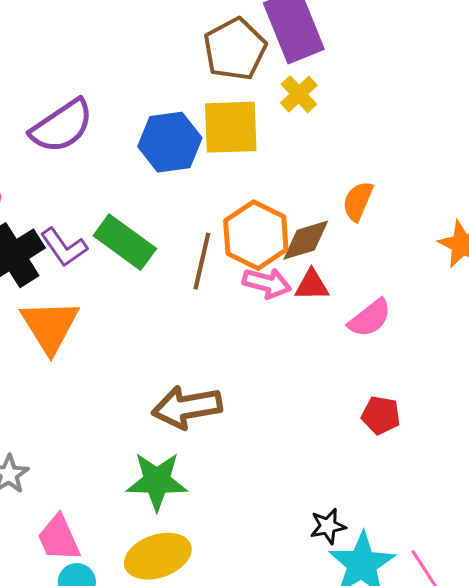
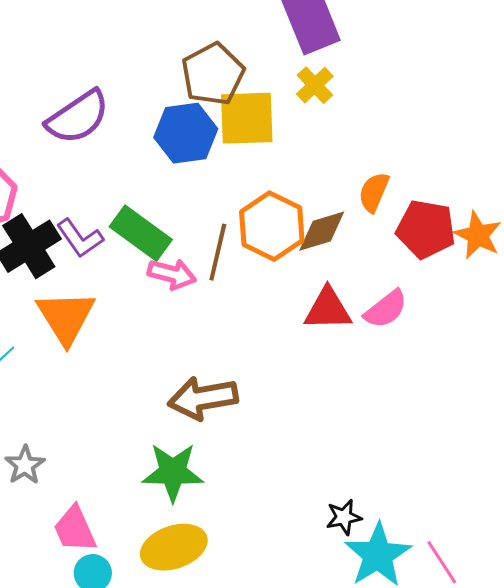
brown pentagon: (235, 49) -> (213, 74), moved
pink arrow: (267, 283) -> (172, 274), moved
red triangle: (312, 285) -> (328, 309), moved, size x1.4
red pentagon: (381, 415) -> (426, 229), moved, size x1.5

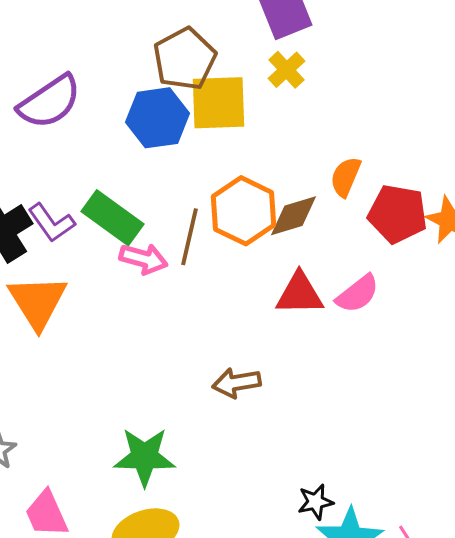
brown arrow: (203, 398) -> (237, 383), moved, size x0.7

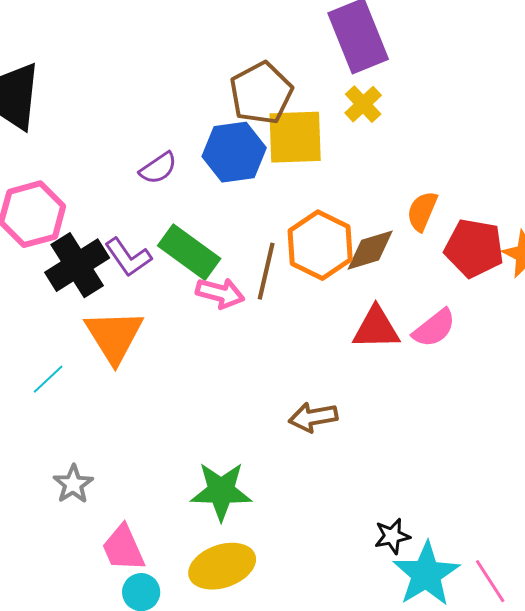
purple semicircle: (50, 102) -> (158, 168), moved, size x0.6

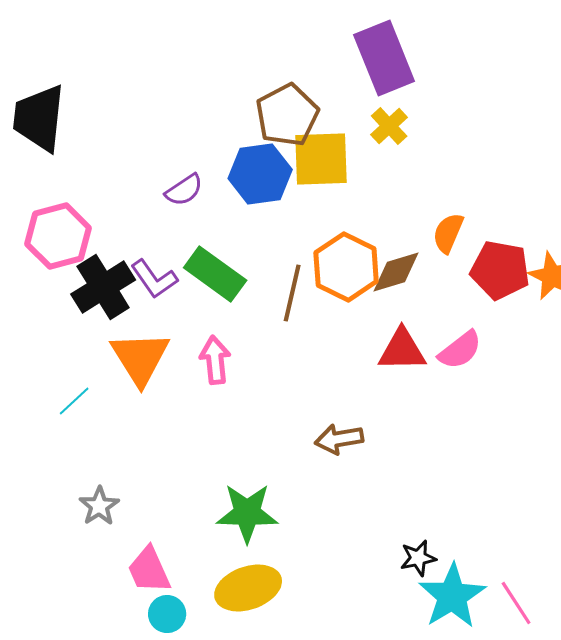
pink arrow: (220, 293) -> (215, 360), moved, turned -111

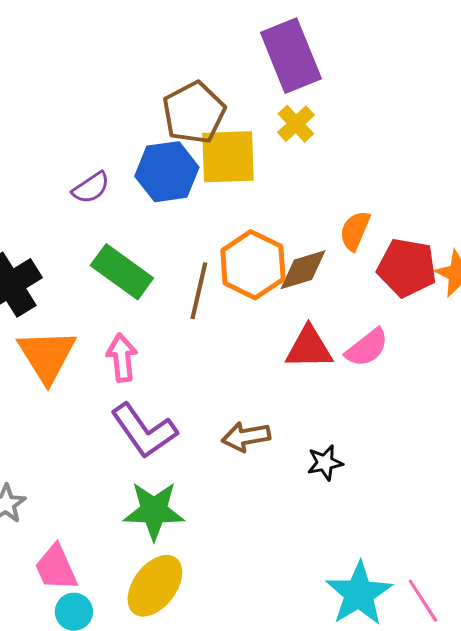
purple L-shape: (154, 279) -> (144, 431), moved, size x1.4
black star: (418, 558) -> (325, 463), moved
yellow ellipse: (248, 588) -> (155, 586), turned -34

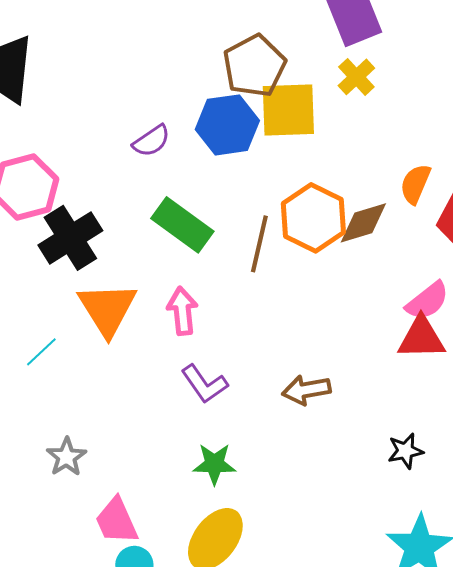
red triangle: (309, 348) -> (421, 338), moved
purple L-shape: (144, 431) -> (204, 384), size x0.7
black star: (325, 463) -> (405, 451), moved
green star: (154, 511) -> (214, 464), size x0.7

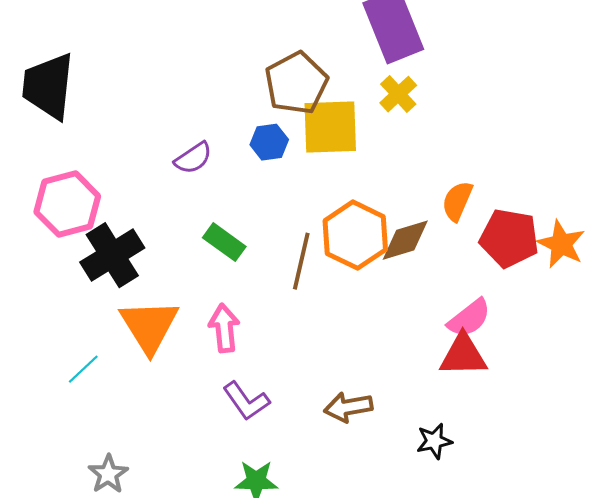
blue hexagon: (227, 125) -> (269, 142), size x0.6
green rectangle: (182, 225) -> (224, 242), size x0.7
black star: (405, 451) -> (434, 441), moved

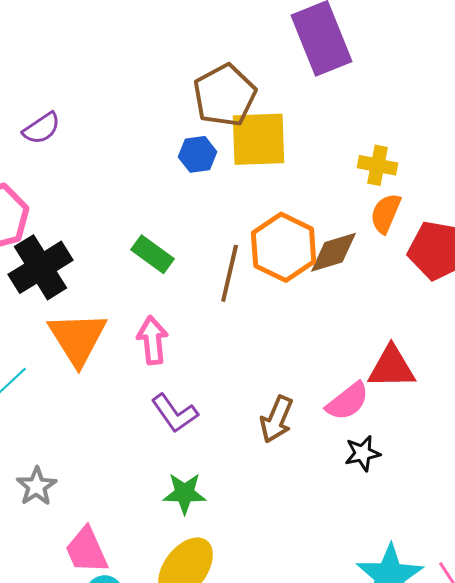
yellow cross: (398, 94) -> (378, 165), moved, turned -36
purple semicircle: (193, 158) -> (42, 128), moved
pink semicircle: (469, 318) -> (348, 401), moved
brown arrow: (348, 407) -> (277, 419), turned -57

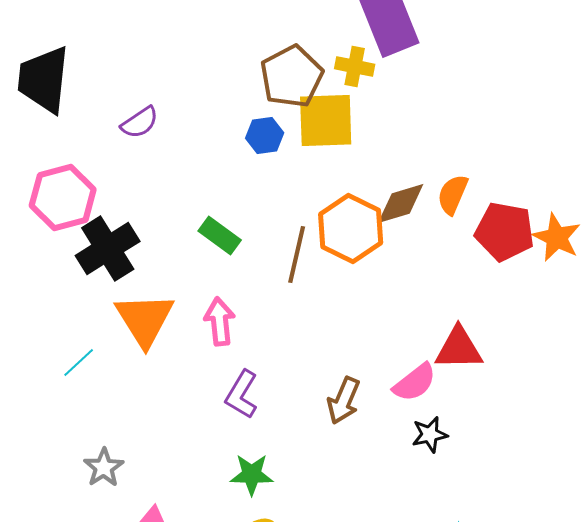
purple semicircle: (42, 128) -> (140, 122), moved
yellow cross: (378, 165) -> (355, 66), moved
brown diamond: (334, 252) -> (401, 203), moved
purple L-shape: (175, 413) -> (242, 394), turned 66

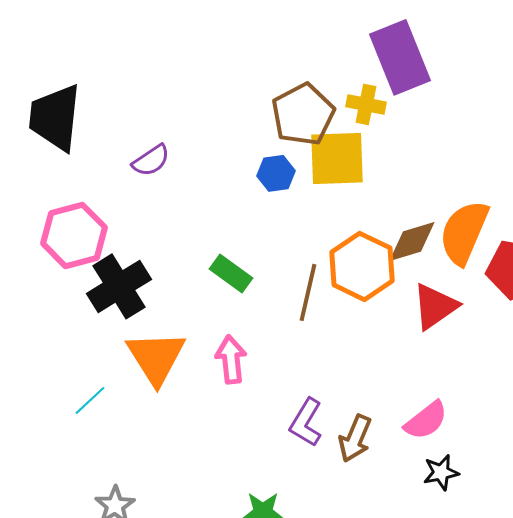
orange semicircle: (453, 194) -> (464, 232), size x1.6
red triangle: (459, 348) -> (435, 306), moved, turned -34
purple L-shape: (242, 394) -> (306, 422), moved

